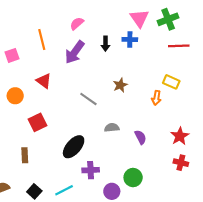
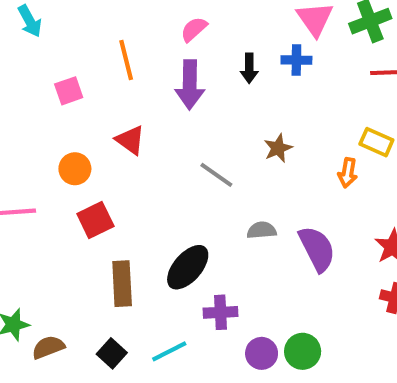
purple arrow: (75, 52) -> (190, 85), turned -35
red square: (37, 122) -> (95, 220), moved
purple semicircle: (140, 137) -> (317, 249), size x1.6
brown rectangle: (25, 155) -> (122, 284), moved, size x1.5
green circle: (133, 178) -> (303, 351), moved

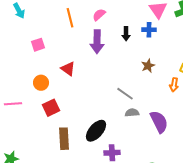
orange line: (126, 60) -> (70, 18), moved
brown star: (278, 148) -> (148, 66), moved
gray line: (216, 175) -> (125, 94), moved

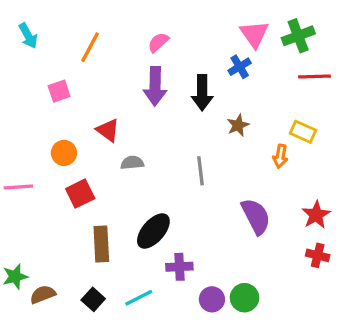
orange line: (70, 18) -> (90, 47), moved, turned 42
blue cross: (149, 30) -> (240, 67), turned -32
black arrow: (126, 34) -> (202, 93), moved, size x1.5
gray line: (125, 94) -> (201, 171), turned 48
gray semicircle: (132, 113) -> (132, 163), moved

